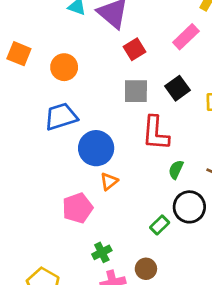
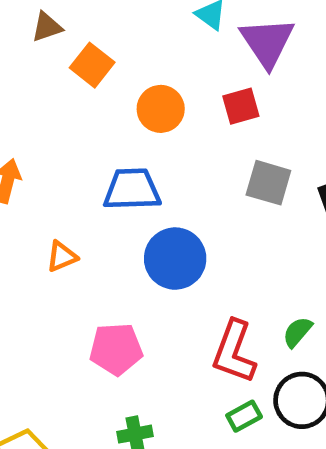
red square: (134, 49) -> (241, 106), moved
red L-shape: (156, 133) -> (234, 352), moved
orange triangle: (109, 181) -> (62, 257), moved

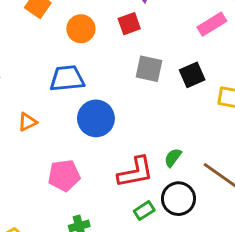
red L-shape: (234, 352) -> (135, 172), turned -117

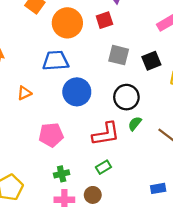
orange circle: (81, 29) -> (67, 23), size x1.4
black circle: (178, 199) -> (126, 97), moved
green rectangle: (144, 211) -> (103, 167), moved

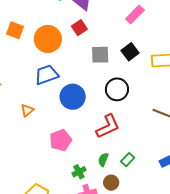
green semicircle: (135, 124) -> (103, 160), moved
green rectangle: (103, 167) -> (128, 160), moved

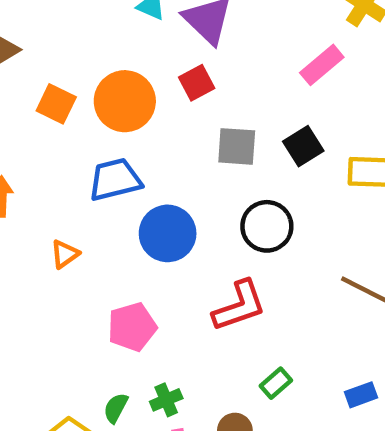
orange square: (15, 30) -> (56, 104), moved
green semicircle: (103, 160) -> (116, 408), moved

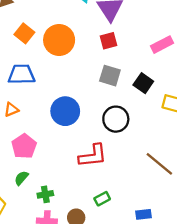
red square: (197, 83) -> (108, 41), moved
black square: (303, 146) -> (143, 83), turned -36
blue trapezoid: (115, 180) -> (21, 74), moved
pink pentagon: (132, 327) -> (24, 146), moved, turned -30
green semicircle: (116, 408) -> (21, 178), moved

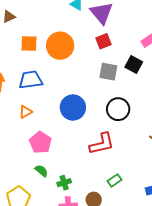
orange square: (24, 33) -> (29, 44), turned -30
black square: (143, 83) -> (134, 64), moved
green semicircle: (21, 178) -> (41, 171), turned 96

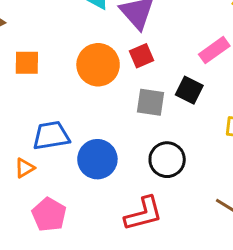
orange circle: (60, 46) -> (98, 65), moved
blue trapezoid: (31, 80) -> (51, 136), moved

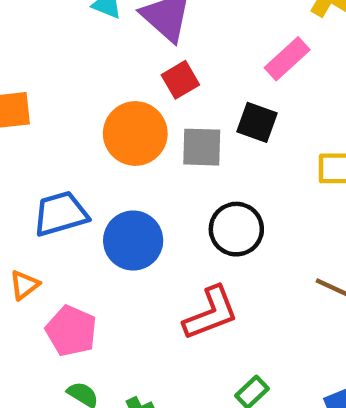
orange circle: (98, 65) -> (135, 134), moved
orange triangle: (25, 168) -> (24, 285), moved

